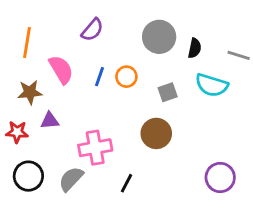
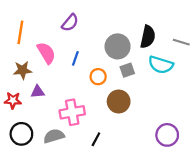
gray circle: (159, 37) -> (118, 46), moved
black semicircle: (195, 48) -> (148, 37), size x1.5
orange circle: (126, 77) -> (98, 77), moved
gray semicircle: (71, 179) -> (54, 136), turned 30

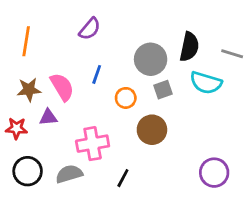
pink semicircle: (46, 53) -> (62, 87), moved

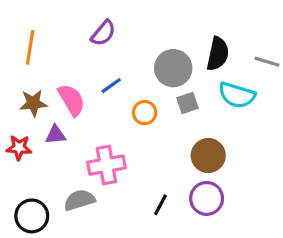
blue line: (97, 74) -> (111, 86), turned 36
brown circle: (152, 130) -> (208, 156), moved
black circle: (28, 171) -> (32, 216), moved
purple circle: (214, 173) -> (207, 198), moved
black line: (123, 178) -> (160, 205), moved

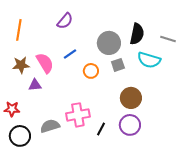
red star: (19, 148) -> (12, 109), moved
pink cross: (106, 165) -> (78, 115), moved

